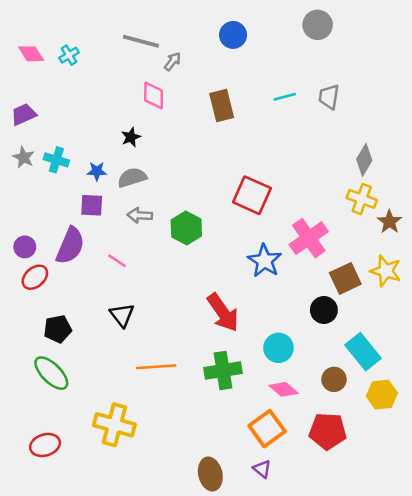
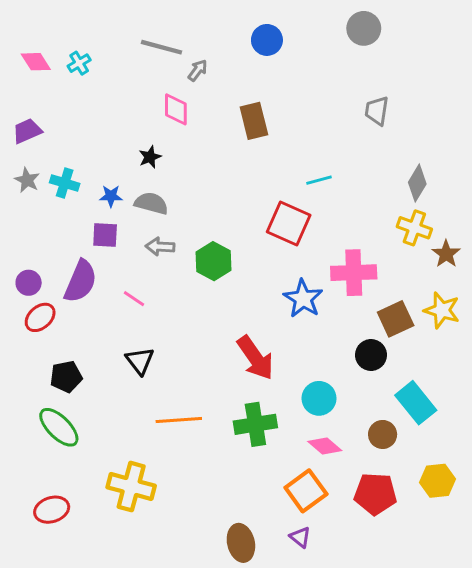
cyan line: (285, 97) -> (319, 180), moved
gray semicircle: (132, 178) -> (151, 203), turned 32
pink cross: (309, 238) -> (354, 273), turned 33
yellow hexagon: (382, 395) -> (437, 481), moved

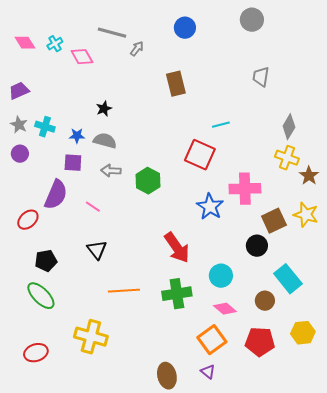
pink diamond: (176, 109) -> (82, 57), moved, turned -30
purple circle: (29, 283) -> (20, 154), moved

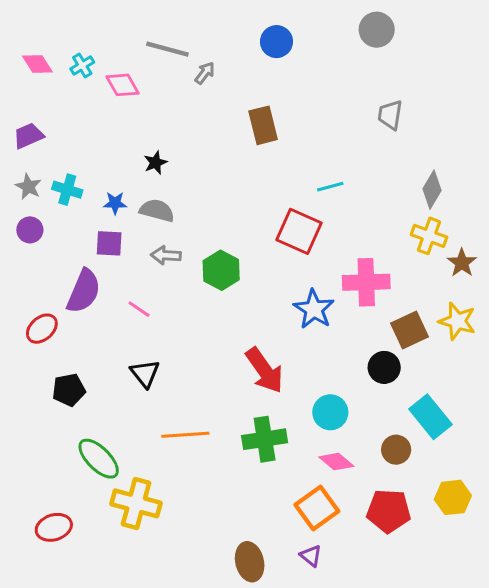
green ellipse: (41, 296) -> (99, 459), moved

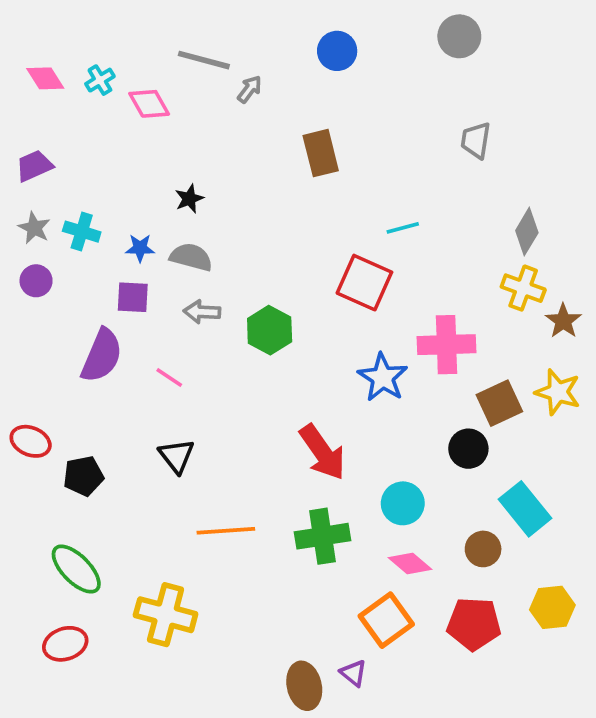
red ellipse: (42, 329) -> (31, 441), moved, turned 64
green ellipse: (99, 459) -> (76, 569), moved
purple triangle: (311, 556) -> (353, 673), moved

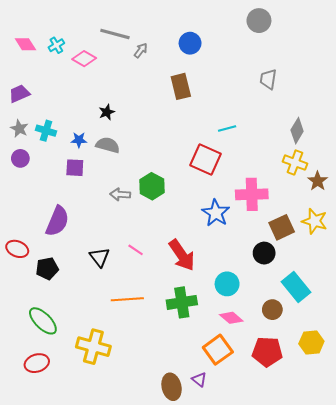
blue circle: (337, 51) -> (190, 43), moved
pink diamond: (149, 104) -> (84, 59), turned -30
gray arrow: (202, 312) -> (120, 194), moved
purple semicircle: (102, 356) -> (57, 221), moved
pink line: (169, 377) -> (136, 250), moved

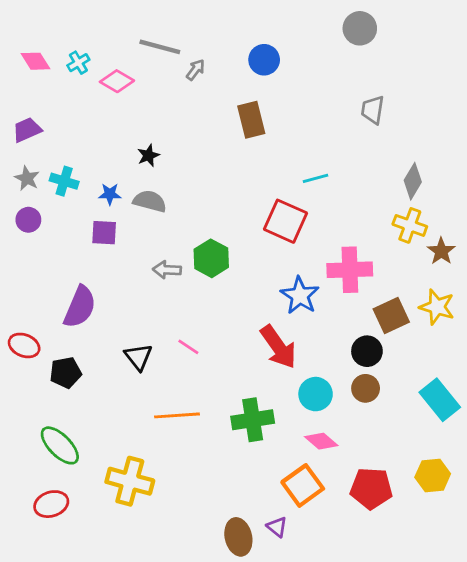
red arrow: (182, 255) -> (278, 347), moved
cyan rectangle: (296, 287) -> (440, 400), moved
brown circle: (272, 310) -> (366, 388), moved

